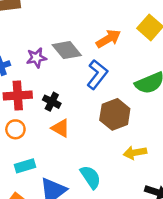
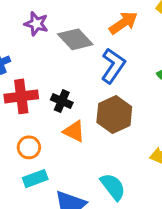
purple star: (36, 58) -> (36, 24), moved, turned 30
brown hexagon: (115, 114) -> (114, 115), moved
orange circle: (15, 129) -> (29, 147), moved

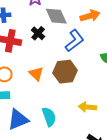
black cross: (62, 101) -> (38, 33), moved

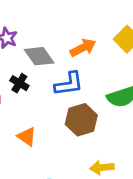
blue L-shape: (74, 41) -> (69, 84), turned 40
brown hexagon: (65, 72) -> (81, 120), moved

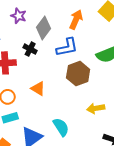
orange arrow: (83, 48) -> (76, 20), turned -36
gray diamond: (39, 56) -> (44, 28), turned 75

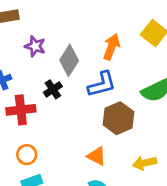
black cross: (30, 49) -> (53, 89), turned 32
orange triangle: (38, 89) -> (97, 156), moved

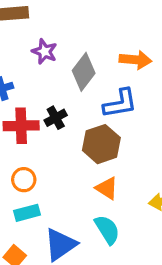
orange arrow: (112, 47) -> (135, 60), turned 70
black cross: (53, 89) -> (56, 118), moved
brown hexagon: (118, 118) -> (101, 144), moved

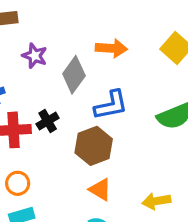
orange arrow: (135, 60) -> (111, 48), moved

